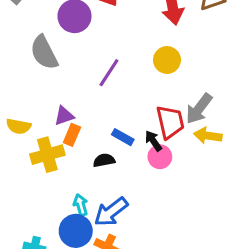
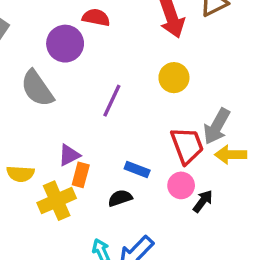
black arrow: (153, 141) -> (203, 201), moved, turned 80

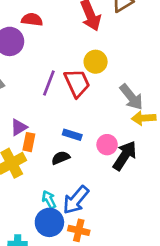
gray arrow: (217, 126) -> (131, 97), turned -64
red trapezoid: (187, 146) -> (77, 83), moved
black arrow: (203, 201) -> (125, 156), size x1.6

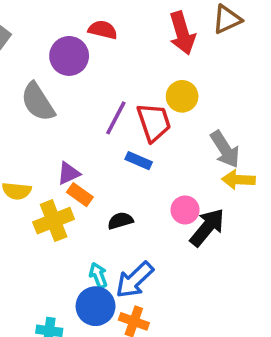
blue rectangle: (72, 135) -> (139, 161), moved
orange rectangle: (29, 142) -> (80, 195), turned -72

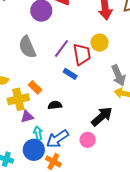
gray semicircle: (38, 102) -> (27, 47), moved
purple triangle: (69, 173) -> (27, 117), moved
pink circle: (185, 210) -> (88, 140), moved

